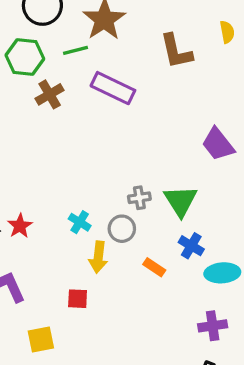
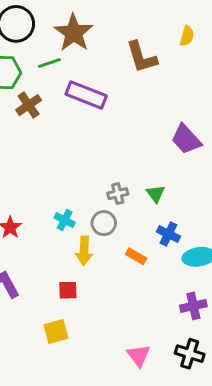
yellow semicircle: (227, 32) -> (187, 36), turned 30
green triangle: (181, 201) -> (156, 194), size x0.6
yellow square: (41, 340) -> (56, 331), moved

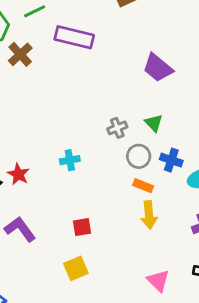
purple trapezoid: (186, 139) -> (158, 68), moved
cyan cross: (65, 220) -> (70, 160), turned -30
gray circle: (104, 223) -> (139, 156), moved
yellow arrow: (84, 251) -> (149, 215), moved

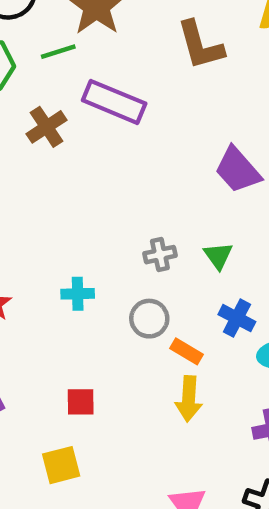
brown cross: (20, 54) -> (47, 127), moved
gray circle: (139, 156) -> (149, 319), moved

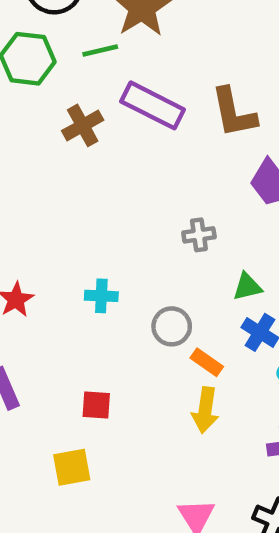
brown L-shape: (200, 45) -> (234, 113), moved
gray cross: (160, 255) -> (199, 235), moved
green triangle: (218, 256) -> (247, 287), moved, turned 48

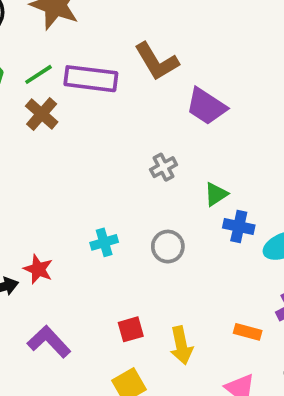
green line: (100, 51) -> (39, 74), moved
orange rectangle: (207, 362) -> (248, 332), moved
yellow arrow: (205, 410) -> (181, 345), moved

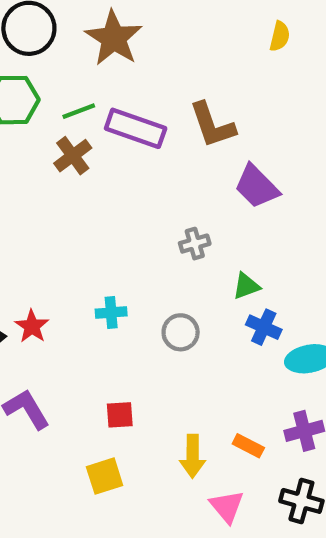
yellow arrow: (181, 345) -> (193, 456), moved

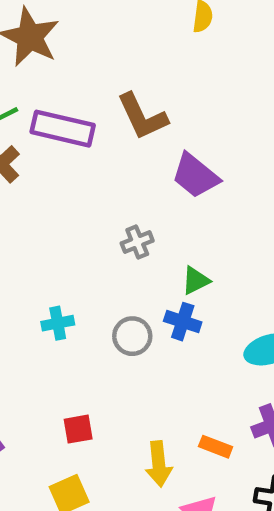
blue cross: (264, 327) -> (183, 322), moved

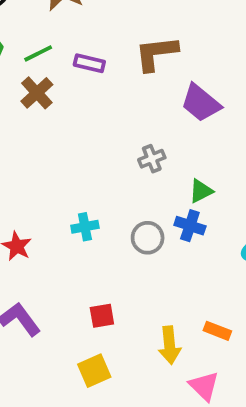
brown L-shape: (142, 117) -> (156, 53), turned 108
purple rectangle: (63, 129) -> (89, 63), size x0.6

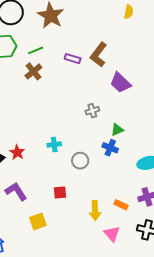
brown L-shape: (156, 53) -> (99, 55), turned -50
purple rectangle: (89, 63) -> (73, 59), moved
gray circle: (148, 238) -> (80, 161), moved
yellow square: (94, 371) -> (38, 221), moved

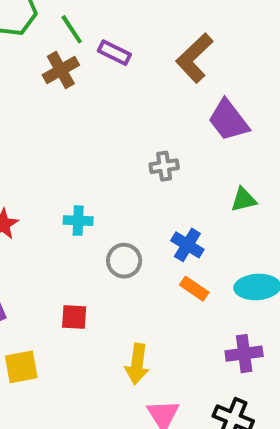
green line: (36, 50) -> (72, 29), turned 70
purple rectangle: (73, 59) -> (114, 53), moved
green triangle: (117, 130) -> (244, 200), moved
orange rectangle: (121, 205) -> (194, 289), moved

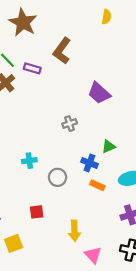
brown L-shape: (194, 58) -> (62, 51), moved
green triangle: (244, 200) -> (109, 147), moved

